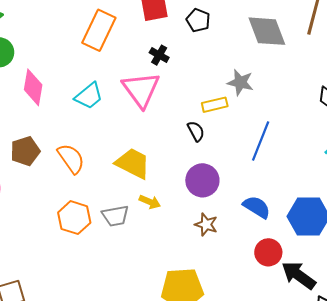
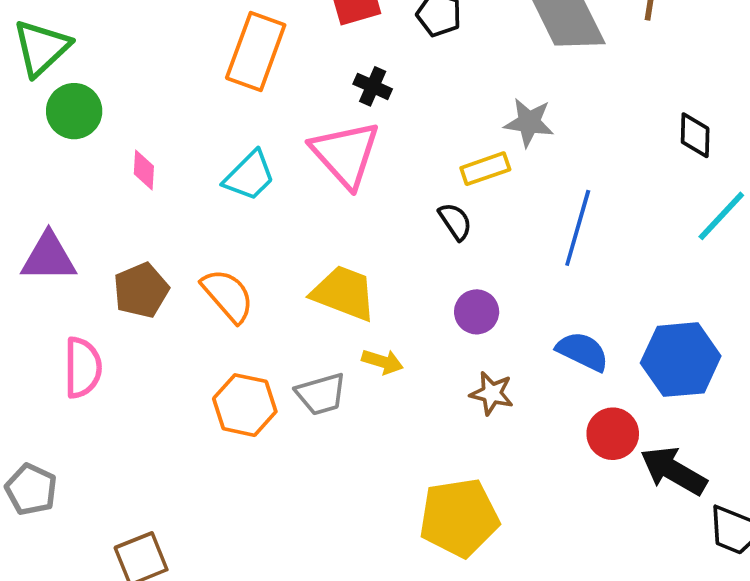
pink diamond: (33, 87) -> (144, 170), size x0.6
purple circle: (202, 180) -> (477, 312), size x0.7

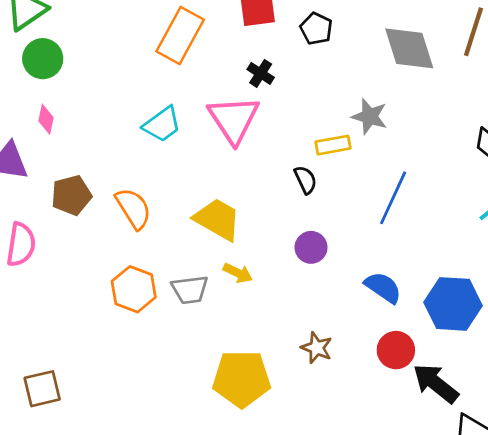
pink diamond: (144, 170) -> (46, 119), moved
brown star: (492, 393) -> (317, 348), moved
yellow pentagon: (459, 518) -> (242, 379), moved

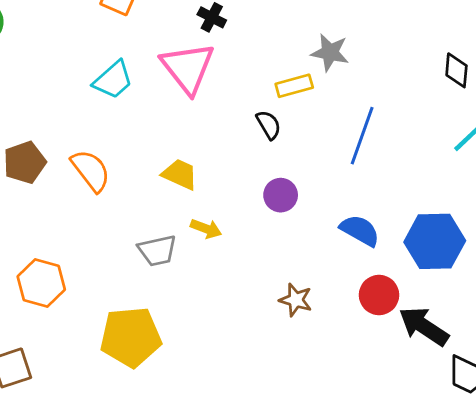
yellow trapezoid: (217, 219) -> (180, 174), size x0.7
orange hexagon: (134, 289) -> (41, 283), moved
yellow pentagon: (242, 379) -> (131, 337), moved

